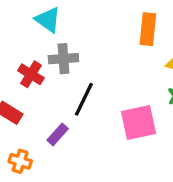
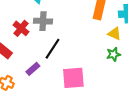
pink square: (138, 123) -> (73, 78), moved

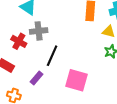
pink square: (73, 78) -> (77, 80), turned 30

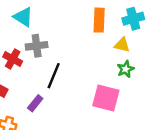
pink square: (77, 80) -> (106, 98), moved

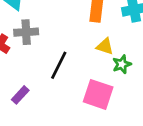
yellow triangle: (122, 45) -> (105, 46), moved
black line: (54, 76) -> (59, 65), moved

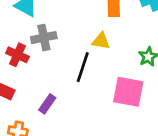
yellow triangle: (105, 46) -> (101, 41), moved

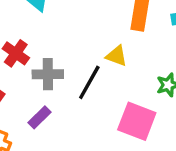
gray cross: (44, 38) -> (48, 74), moved

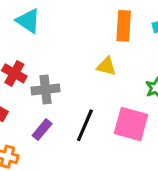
black line: (89, 82) -> (85, 125), moved

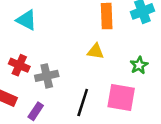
purple rectangle: (42, 130) -> (36, 111), moved

